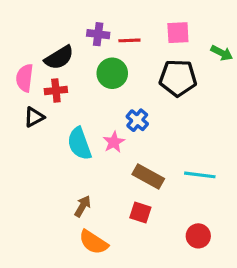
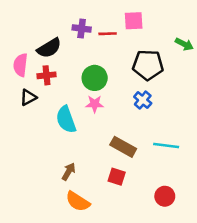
pink square: (178, 33) -> (134, 21), moved
green circle: (112, 73) -> (95, 78), moved
blue cross: (137, 120) -> (143, 100), moved
pink star: (114, 142) -> (95, 104), moved, turned 30

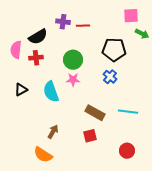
pink square: (134, 21) -> (131, 16), moved
black triangle: (28, 97) -> (21, 90), moved
red square: (117, 177) -> (90, 136), turned -32
orange semicircle: (78, 201) -> (43, 155), moved

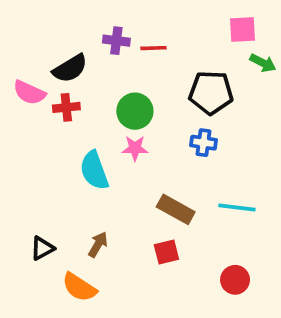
pink semicircle: (16, 50) -> (29, 93), turned -72
blue cross: (110, 77) -> (204, 143), turned -32
black triangle: (21, 90) -> (42, 248), moved

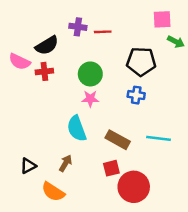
cyan semicircle: (94, 170) -> (77, 129), moved
red circle: (235, 280) -> (134, 187), moved, size x1.6

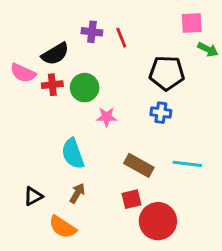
red line: (103, 32) -> (121, 38), turned 70
green circle: (90, 74) -> (85, 88), moved
cyan semicircle: (77, 129) -> (73, 154), moved

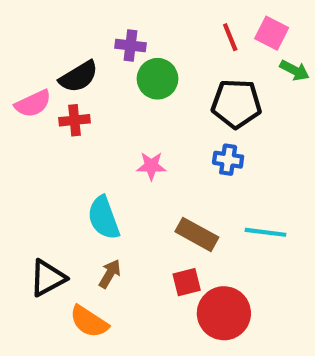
pink square: (192, 23) -> (272, 33), turned 30
red line: (121, 38) -> (230, 37), moved
pink semicircle: (23, 73) -> (33, 104), turned -50
green circle: (85, 88) -> (158, 79), moved
black triangle: (33, 196) -> (48, 278), size x1.4

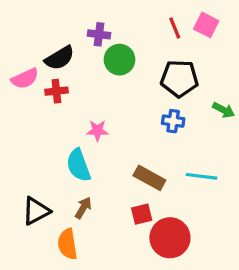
green arrow: (294, 70) -> (224, 110), moved
pink star: (151, 166) -> (97, 131), moved
orange semicircle: (89, 322) -> (67, 244), turned 48

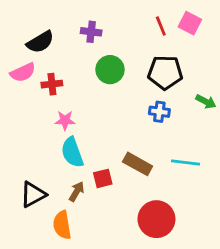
black semicircle: (60, 58) -> (40, 42), moved
green circle: (120, 60) -> (110, 70), moved
pink star: (97, 131) -> (65, 120), moved
red square: (142, 214) -> (103, 178), moved

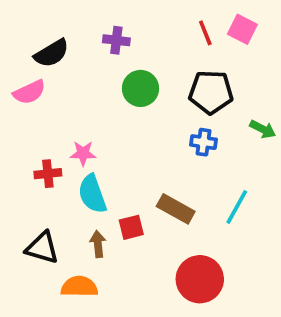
red cross: (52, 84) -> (48, 174), moved
cyan line: (186, 162) -> (237, 207), turned -68
brown arrow: (77, 192) -> (98, 244), turned -36
black triangle: (33, 194) -> (42, 248), turned 44
orange semicircle: (62, 225) -> (79, 287), turned 100

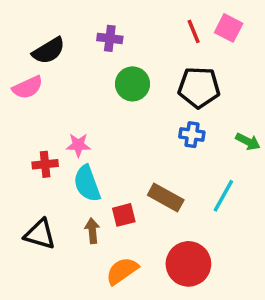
green arrow: (263, 129) -> (248, 142), moved
orange semicircle: (79, 287) -> (122, 271), moved, turned -36

